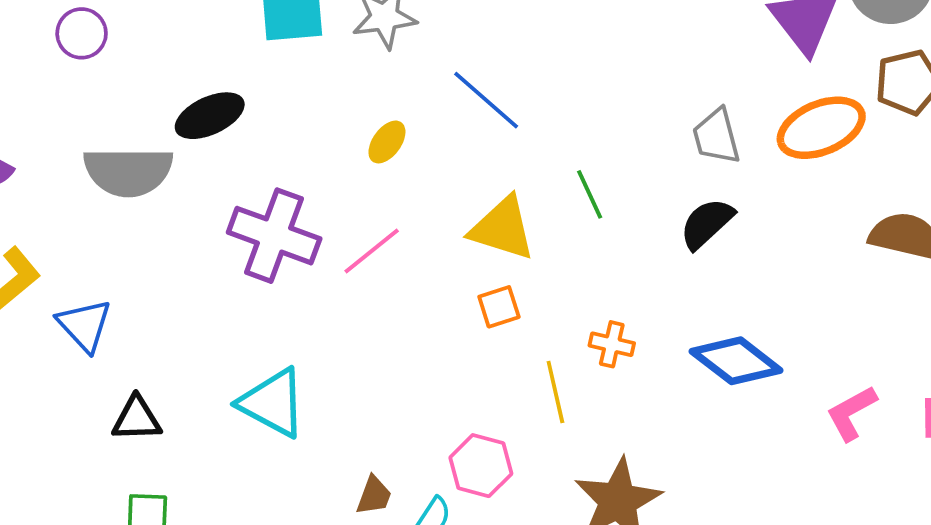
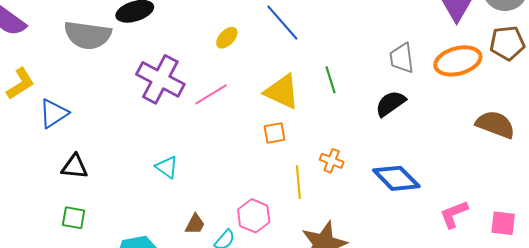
blue triangle: (84, 325) -> (54, 113), turned 32
cyan triangle: (273, 403) -> (167, 167), moved, size x0.6

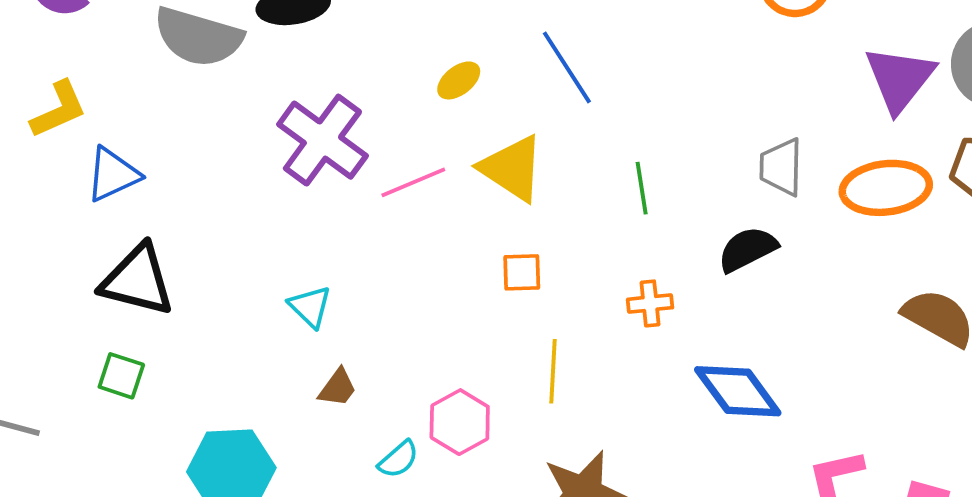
yellow triangle: (282, 92) -> (512, 168), moved
orange cross: (332, 161) -> (650, 303), moved, turned -35
black triangle: (75, 167) -> (137, 280), size x1.5
brown trapezoid: (195, 224) -> (338, 388), moved

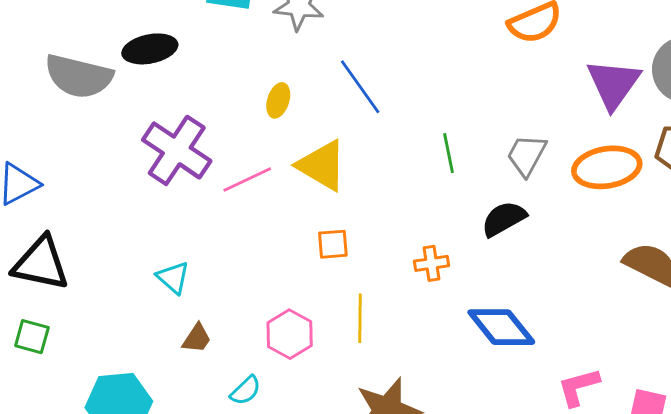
yellow ellipse: (459, 80) -> (278, 100), turned -32
gray trapezoid: (781, 167) -> (527, 155), turned 30
green line: (642, 188) -> (449, 153), moved
pink hexagon: (460, 422) -> (290, 334), moved

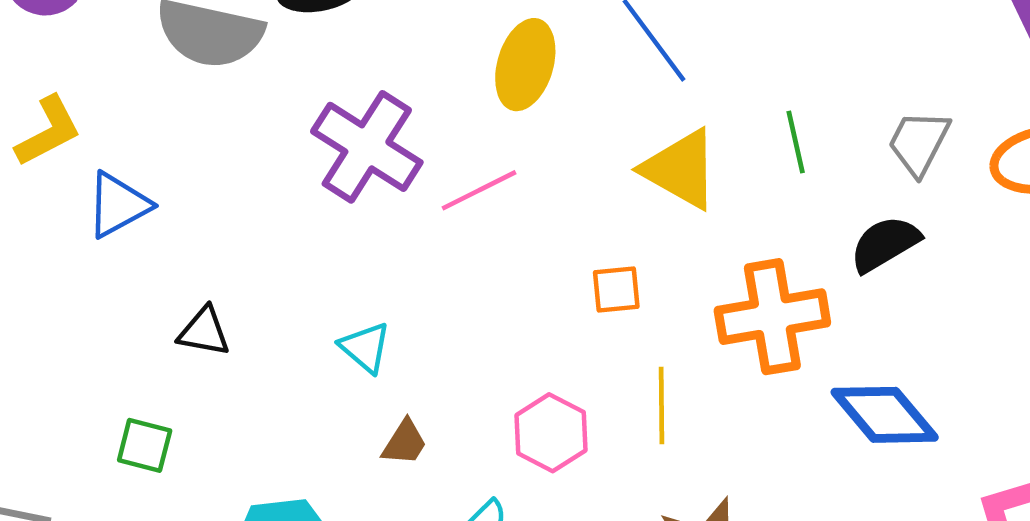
yellow ellipse: (278, 100) -> (525, 65), size x1.6
yellow triangle: (322, 165) -> (681, 169), moved
black triangle: (41, 263) -> (204, 332), moved, size x0.6
orange cross: (431, 263) -> (772, 317), size x2.0

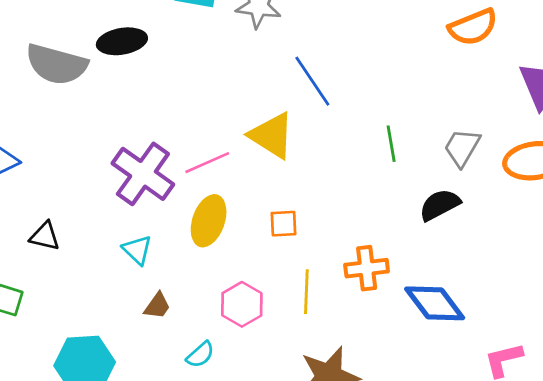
yellow ellipse: (525, 65) -> (209, 221), moved
purple cross: (367, 147) -> (143, 174), moved
yellow triangle: (681, 169) -> (272, 135), moved
orange cross: (772, 317) -> (367, 268), moved, size x0.7

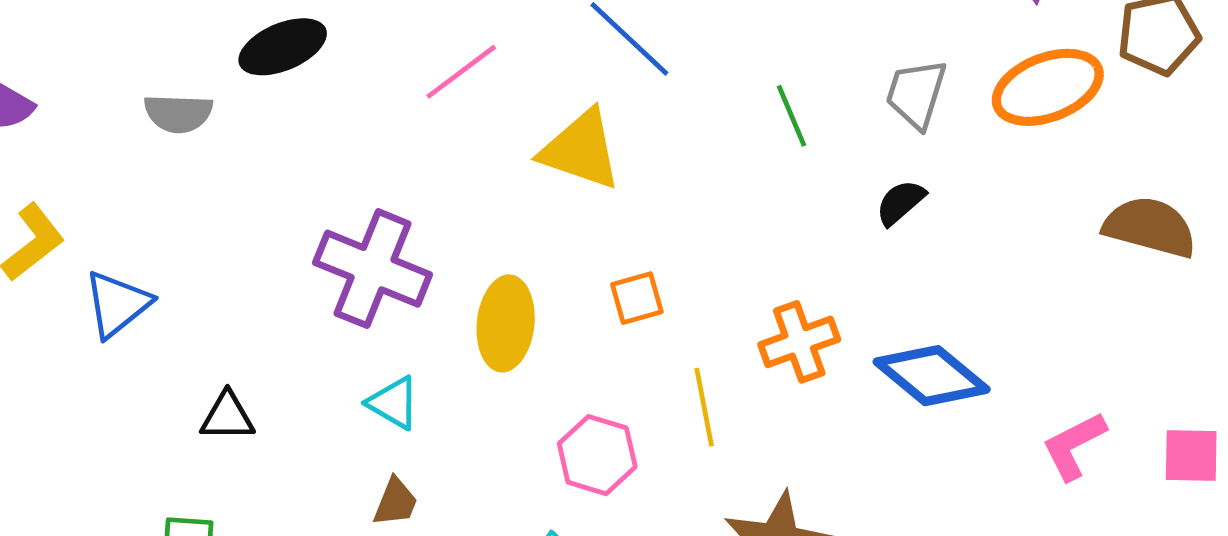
gray semicircle: (56, 64) -> (178, 113), size x0.6
pink line: (207, 163) -> (461, 72), moved
black semicircle: (440, 205) -> (900, 202), size x0.7
brown trapezoid: (157, 306) -> (395, 502), moved

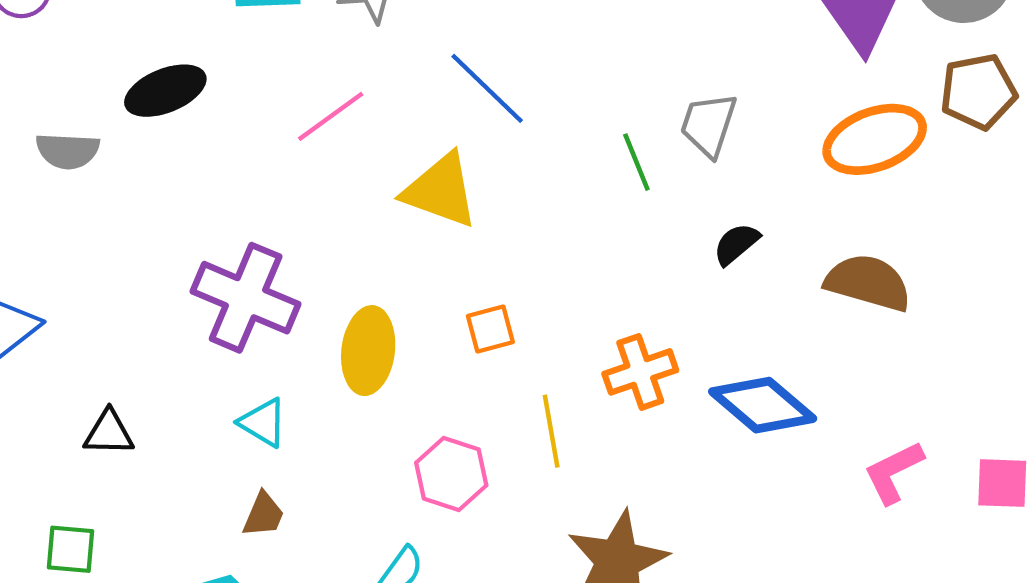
gray trapezoid: (916, 94) -> (708, 125), moved
brown semicircle: (1150, 227) -> (868, 283), moved

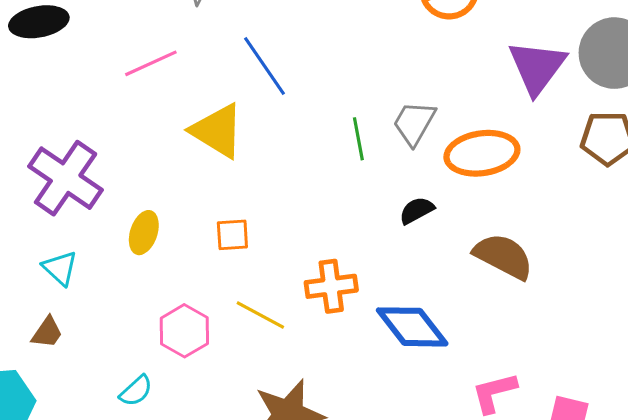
orange ellipse: (875, 139) -> (482, 153), moved
yellow ellipse: (368, 351) -> (144, 233), size x0.7
yellow line: (551, 431) -> (260, 315), turned -63

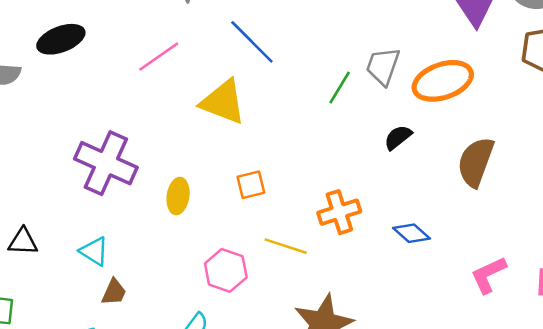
green line: (358, 139) -> (340, 87), turned 52
brown semicircle: (503, 256) -> (476, 162), turned -87
cyan triangle: (60, 268) -> (94, 251), moved
blue diamond: (412, 327) -> (412, 233), size x0.6

